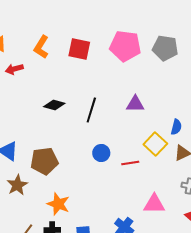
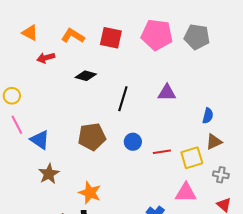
orange L-shape: (41, 47) -> (73, 36), turned 90
black diamond: (54, 105) -> (86, 76), moved
yellow square: (155, 144) -> (192, 158), moved, turned 30
brown pentagon: (44, 161) -> (92, 137), moved

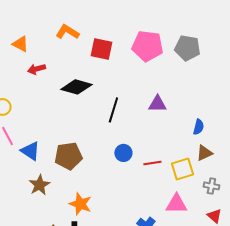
orange L-shape: (73, 36) -> (67, 32), moved
black diamond: (86, 76) -> (76, 87), size x1.4
brown pentagon: (92, 137) -> (68, 156), moved

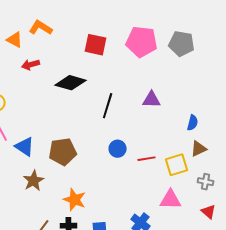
orange L-shape: (67, 32) -> (41, 28), moved

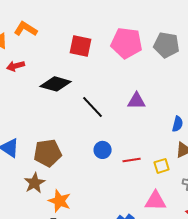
black line: (108, 106) -> (93, 107), turned -60
yellow square: (177, 165) -> (162, 166), size x0.7
brown star: (34, 181) -> (35, 183), moved

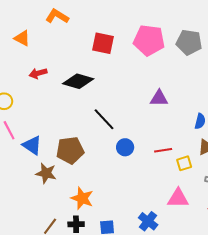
orange L-shape: (26, 29) -> (57, 16), moved
red arrow: (16, 66) -> (38, 73), moved
black line: (93, 107) -> (104, 119), moved
red line: (132, 160) -> (163, 150), moved
brown star: (35, 183) -> (46, 173), moved, turned -30

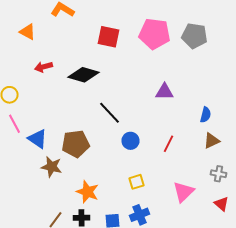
red line: (163, 150) -> (168, 144), turned -54
yellow square: (184, 163) -> (136, 182), moved
pink triangle: (178, 198) -> (184, 192), turned -45
blue cross: (148, 221) -> (140, 215), moved, turned 30

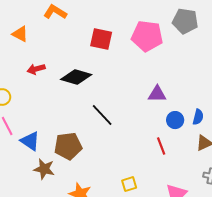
gray pentagon: (194, 36) -> (185, 21), moved
blue circle: (130, 141) -> (175, 120), moved
red line: (168, 144) -> (161, 146), turned -48

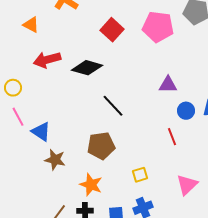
red square: (101, 39) -> (112, 30), turned 30
red arrow: (36, 69) -> (47, 60), size x1.5
brown pentagon: (68, 146) -> (101, 146), moved

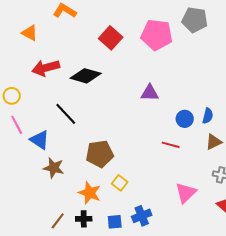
purple triangle: (168, 85) -> (150, 93), moved
black line: (113, 106) -> (66, 114), moved
red line: (172, 137) -> (171, 145), turned -54
yellow square: (140, 175) -> (120, 183), moved, turned -35

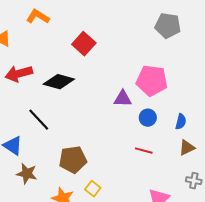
pink pentagon: (157, 35) -> (152, 81), moved
blue circle: (185, 119) -> (148, 118), moved

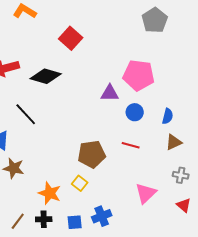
gray pentagon: (168, 26) -> (155, 20), turned 30
brown pentagon: (73, 160) -> (92, 154), moved

